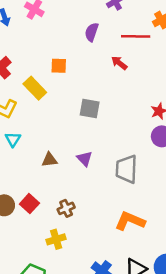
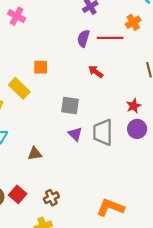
purple semicircle: (92, 32) -> (83, 38), moved
red arrow: (119, 63) -> (96, 72), moved
purple triangle: (85, 159) -> (75, 134), moved
gray trapezoid: (126, 169) -> (103, 132), moved

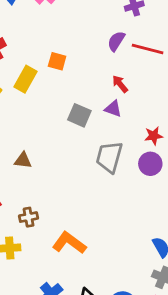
yellow rectangle: (19, 88) -> (26, 79), turned 60
purple triangle: (75, 134) -> (113, 109), moved, turned -40
orange L-shape: (110, 207) -> (69, 243), moved

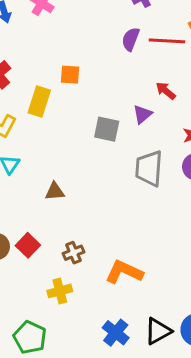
red arrow: (120, 84) -> (166, 91), moved
purple triangle: (113, 109) -> (142, 114), turned -48

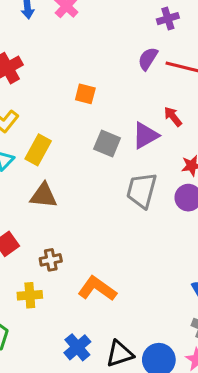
orange square: (70, 75) -> (85, 94), moved
yellow rectangle: (39, 101) -> (38, 150), moved
purple triangle: (142, 114) -> (145, 135), size x1.4
brown triangle: (55, 191) -> (44, 196), size x1.4

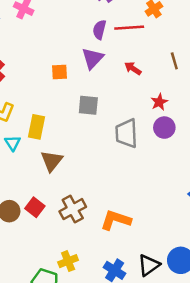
purple triangle: (145, 135) -> (93, 58), moved
brown triangle: (44, 196) -> (52, 161), turned -40
brown cross: (51, 260) -> (73, 209), size x1.5
yellow cross: (30, 295) -> (68, 261), moved

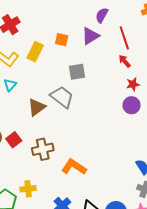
red line: (129, 28) -> (124, 38), moved, turned 60
red arrow: (133, 68) -> (125, 61), moved
gray square: (88, 105) -> (77, 72), turned -30
yellow rectangle: (36, 127) -> (35, 52), moved
gray trapezoid: (126, 133) -> (62, 97), moved, turned 115

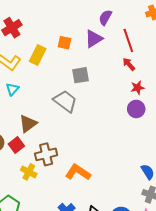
brown triangle: (37, 107) -> (28, 124), moved
yellow cross: (28, 189) -> (29, 172), moved, turned 35

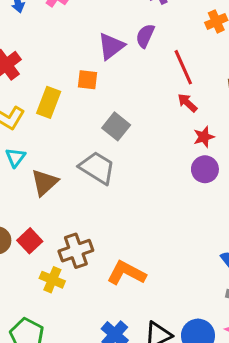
purple triangle: (94, 39) -> (111, 46), moved
gray square: (80, 75) -> (116, 126), turned -36
brown triangle: (28, 124) -> (44, 182), moved

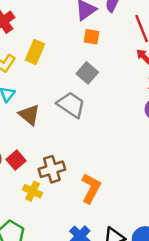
orange square: (87, 80) -> (92, 37), moved
brown triangle: (44, 182) -> (29, 115), turned -40
orange L-shape: (126, 273) -> (91, 188), turned 88

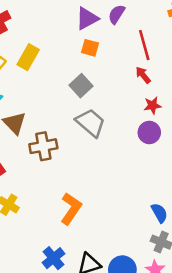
gray trapezoid: (71, 105) -> (91, 123), moved
brown cross: (52, 169) -> (43, 146), moved

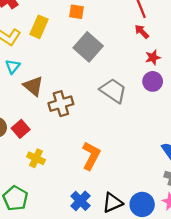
orange square: (90, 48) -> (76, 12), moved
gray square: (81, 86) -> (88, 47), size x1.4
gray trapezoid: (91, 123) -> (113, 91), moved

